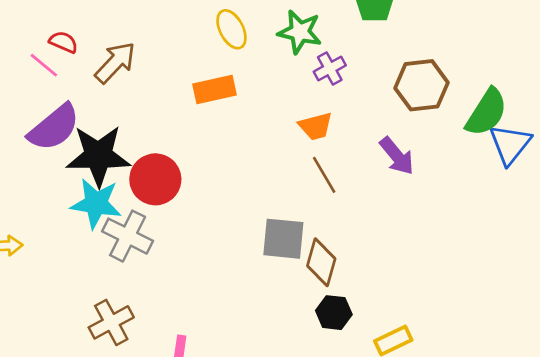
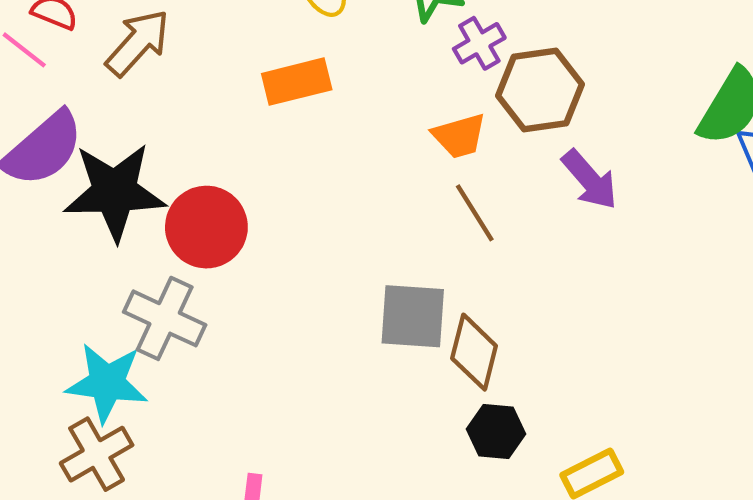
brown hexagon: (422, 85) -> (540, 90), moved
cyan star: (96, 203) -> (107, 383), moved
brown cross: (111, 322) -> (97, 454), moved

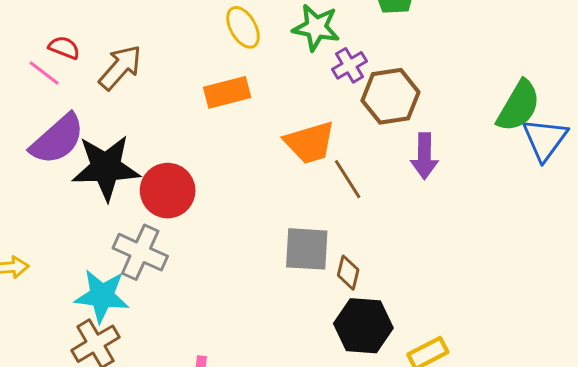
orange trapezoid: (459, 136) -> (310, 143), moved, size x1.4
purple arrow: (590, 180) -> (424, 156), turned 42
brown diamond: (474, 352) -> (348, 273), size x0.7
black hexagon: (496, 432) -> (363, 326), size x1.5

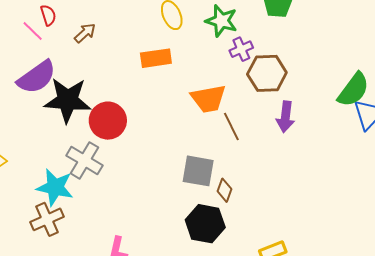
red semicircle: (64, 48) -> (48, 15), turned 45
brown arrow: (120, 67) -> (85, 33), size x0.7
black hexagon: (363, 326) -> (205, 224), moved

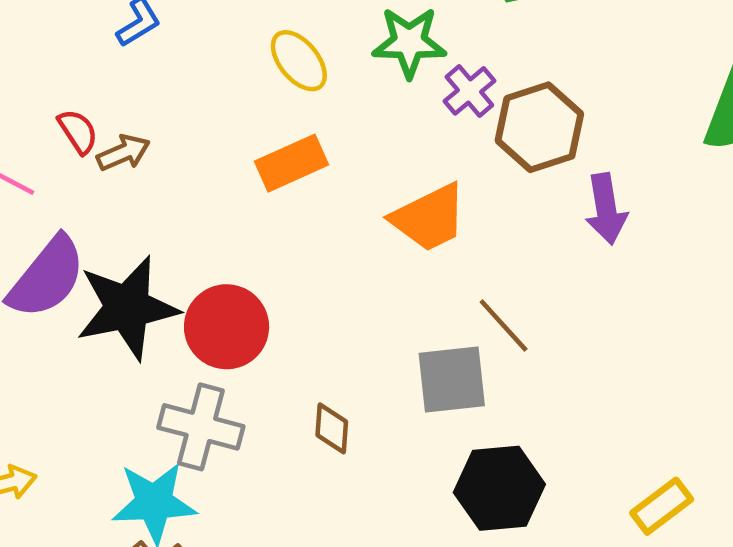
red semicircle: (48, 15) -> (78, 131), moved
brown arrow: (85, 33) -> (123, 153), turned 35
brown line: (231, 127) -> (504, 326), moved
brown diamond: (225, 190) -> (332, 428), moved

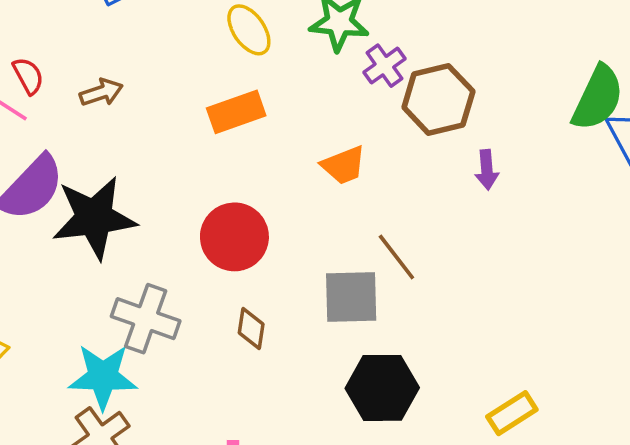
red semicircle: (78, 131) -> (28, 76), moved
purple arrow: (606, 209) -> (487, 170), size x0.7
orange trapezoid: (429, 218) -> (344, 165), size x0.7
red circle: (227, 327) -> (234, 237), moved

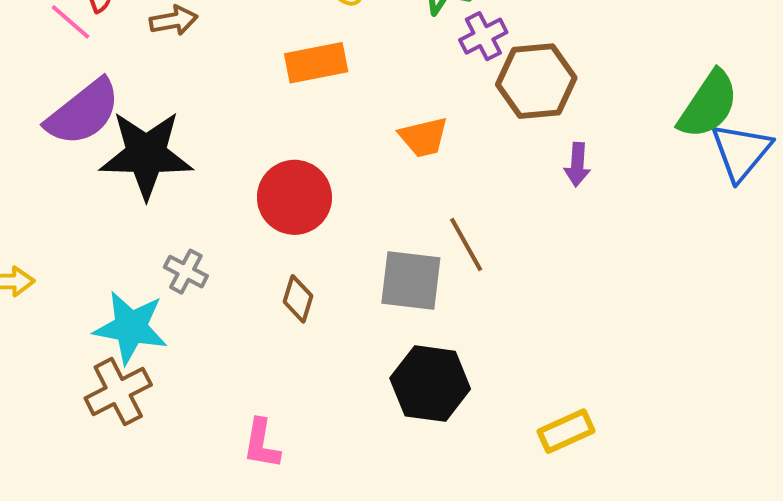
gray cross: (146, 319) -> (186, 272), size x0.6

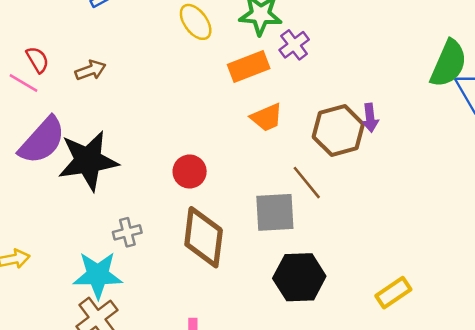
orange rectangle: (316, 63) -> (249, 66), moved
brown hexagon: (536, 81) -> (338, 130), moved
red circle: (294, 197) -> (190, 172), size x0.7
gray cross: (186, 272) -> (127, 232), turned -32
brown diamond: (298, 299) -> (204, 237), size x2.0

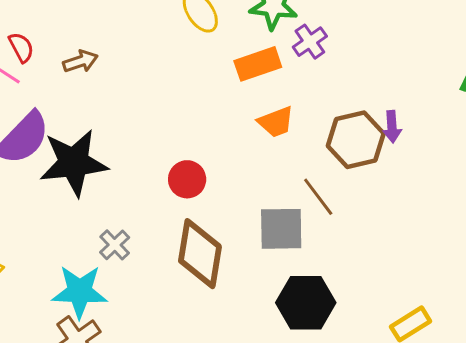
gray cross: (127, 232) -> (115, 245), turned -32

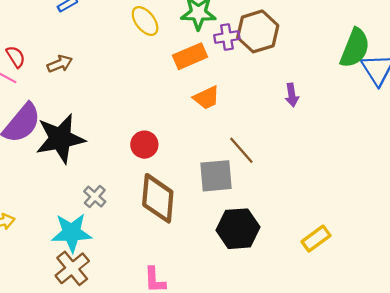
purple cross: (310, 42) -> (227, 37), turned 30
brown hexagon: (356, 140) -> (258, 31), moved

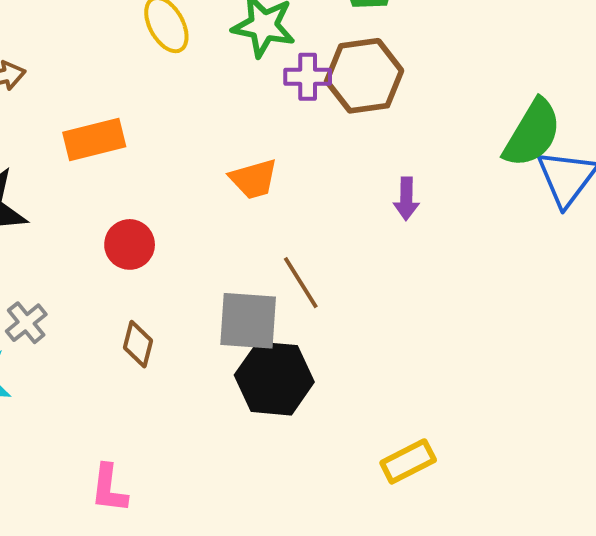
orange rectangle: (190, 56) -> (94, 140), moved
brown diamond: (158, 198) -> (138, 344), size x0.5
black hexagon: (238, 229) -> (274, 379), moved

